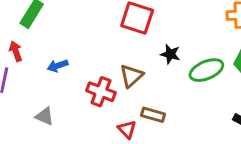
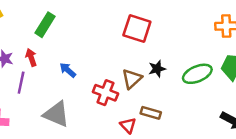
black star: (170, 54) -> (157, 69), moved, turned -30
blue arrow: (58, 66) -> (68, 70), turned 60
gray triangle: (45, 116) -> (56, 114), size x1.6

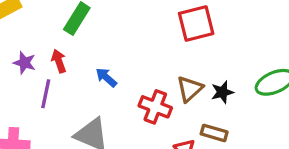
red square: (137, 28) -> (196, 23), turned -32
black star: (157, 69) -> (222, 92), moved

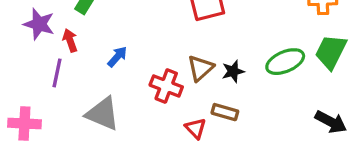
purple star: (24, 63) -> (39, 24), moved, size x1.4
blue arrow: (106, 77) -> (117, 57), turned 90

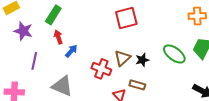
red arrow: (70, 40) -> (58, 37), moved
green ellipse: (285, 62) -> (174, 54), turned 60

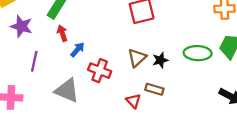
green ellipse: (174, 54) -> (198, 53), turned -35
red cross: (101, 69) -> (100, 71), moved

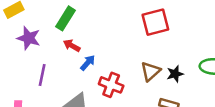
red arrow: (62, 33) -> (72, 46), turned -42

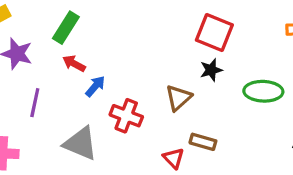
red square: (155, 22) -> (214, 32), moved, turned 36
black star: (175, 74) -> (211, 70), moved

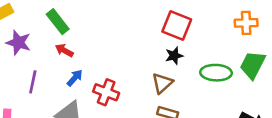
green rectangle: (66, 28) -> (58, 22), turned -70
blue arrow: (95, 86) -> (75, 78), moved
brown triangle: (178, 98) -> (162, 83), moved

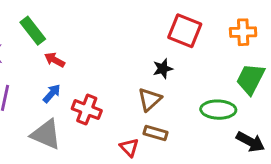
red square: (177, 26) -> (185, 31), moved
red arrow: (64, 50) -> (55, 60), moved
green ellipse: (216, 73) -> (218, 110), moved

